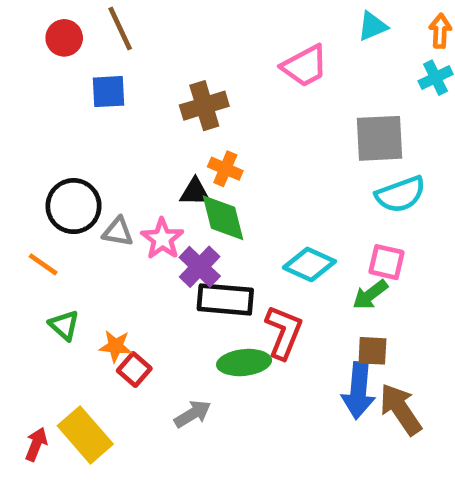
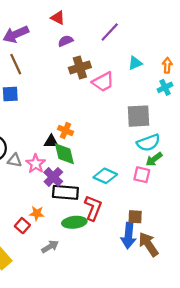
brown cross: (204, 106) -> (80, 67), moved
green arrow: (370, 295) -> (154, 159), moved
orange star: (116, 346) -> (37, 213), moved

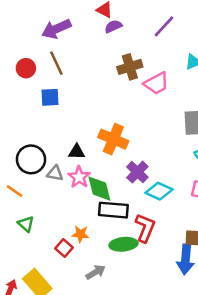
purple semicircle: (65, 41) -> (113, 26), moved
orange cross: (65, 130) -> (113, 139), size x1.6
black triangle: (51, 142) -> (77, 152), moved
green diamond: (64, 154) -> (99, 189), moved
purple cross: (53, 177) -> (137, 172), moved

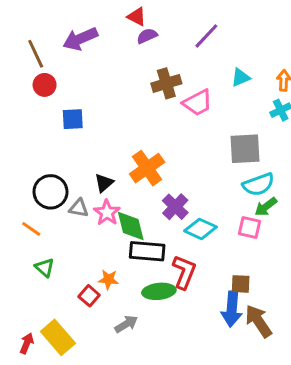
brown line: (56, 63) -> (36, 54), moved
orange cross: (113, 139) -> (147, 168), turned 32
black triangle: (77, 152) -> (104, 183), turned -42

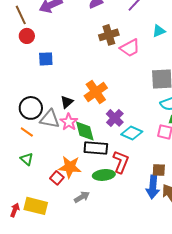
gray triangle: (79, 208) -> (50, 119), size x1.5
orange line: (31, 229) -> (27, 132), moved
orange star: (108, 279) -> (70, 167), size x1.6
yellow rectangle: (58, 337) -> (36, 206), turned -35

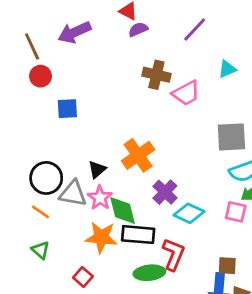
brown cross: (109, 35) -> (156, 75), turned 30
orange star: (70, 167) -> (101, 237), moved

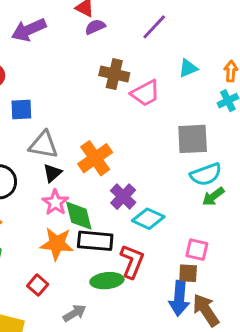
gray triangle: (73, 194) -> (44, 145), moved
pink square: (236, 212) -> (197, 250), moved

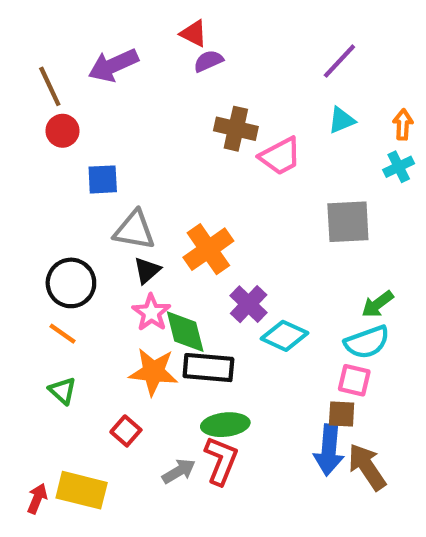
purple line: (154, 27) -> (339, 61), moved
cyan semicircle: (206, 174) -> (367, 342), moved
red L-shape: (132, 261) -> (221, 461), moved

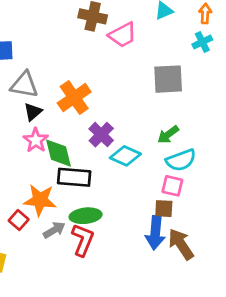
green arrow: (378, 304) -> (168, 135), moved
orange star: (153, 372) -> (40, 200), moved
gray arrow: (179, 471) -> (54, 230), moved

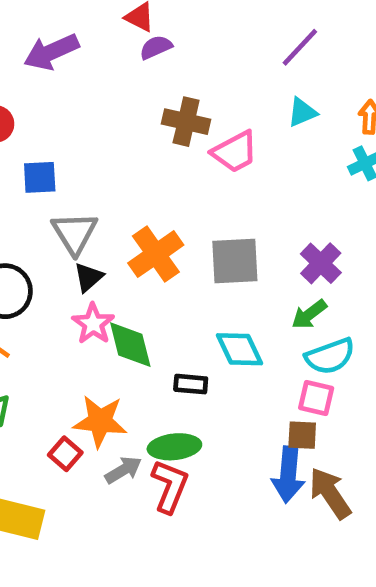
gray square: (168, 79) -> (235, 261), moved
gray triangle: (24, 85) -> (75, 233), turned 48
purple cross: (101, 135) -> (321, 263), moved
cyan diamond: (125, 156) -> (239, 349), turned 40
black rectangle: (74, 177) -> (191, 384), moved, size x0.6

